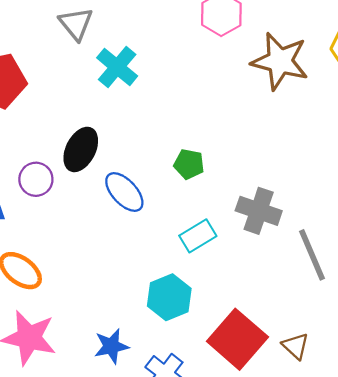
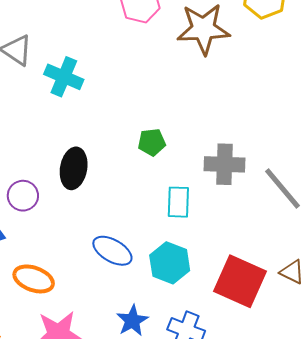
black ellipse: (81, 149) -> (74, 168), moved
blue ellipse: (124, 192) -> (112, 251), moved
cyan rectangle: (198, 236) -> (178, 202), turned -40

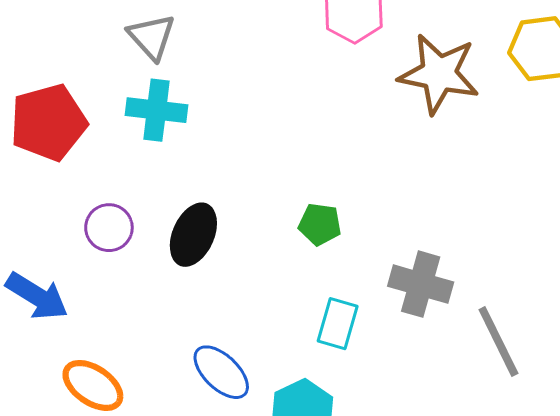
cyan cross: (64, 77) -> (156, 110), moved, turned -30
purple circle: (23, 196) -> (109, 228), moved

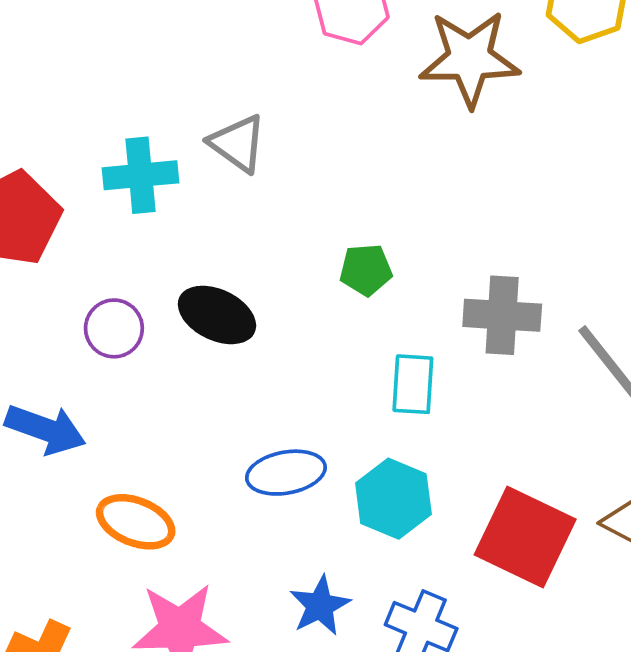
gray triangle: (152, 37) -> (238, 143), moved
black ellipse: (193, 235) -> (217, 315), turned -76
blue ellipse: (221, 372) -> (286, 473), turned -42

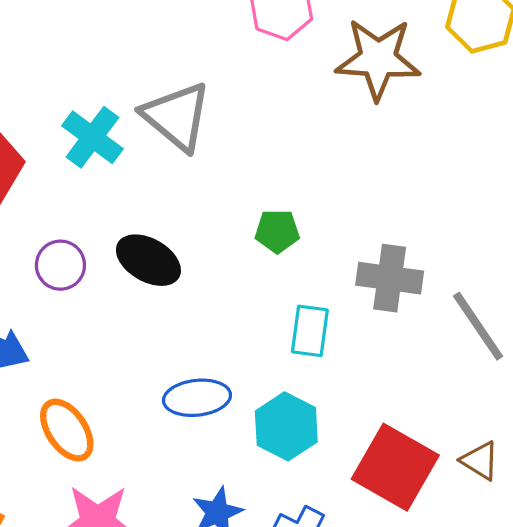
gray triangle: (238, 143) -> (177, 116), size x1.4
cyan cross: (140, 175) -> (92, 137), turned 38
orange ellipse: (136, 522) -> (67, 430), turned 30

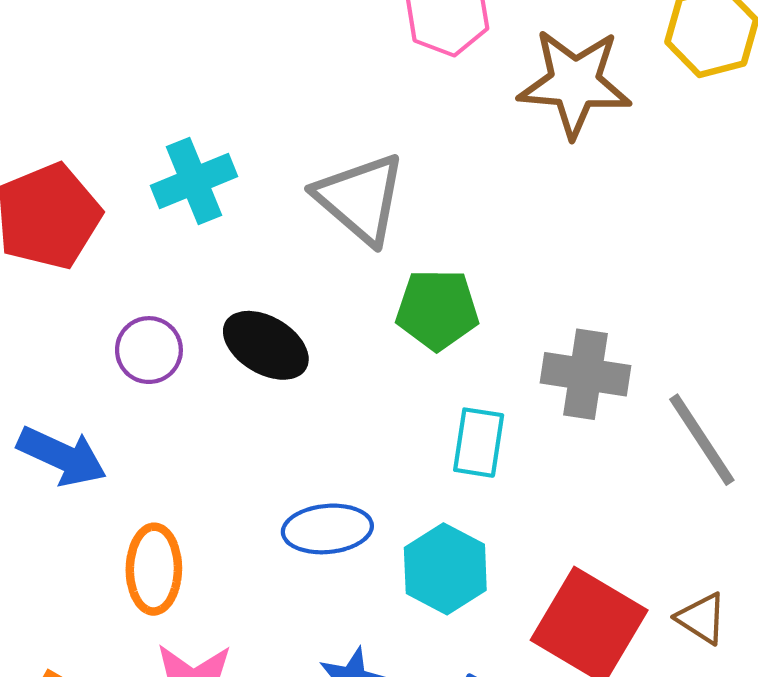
gray triangle: (177, 116) -> (360, 199), moved
cyan cross: (92, 137) -> (194, 181), turned 30
green pentagon: (277, 231) -> (437, 310), size x1.4
orange ellipse: (67, 430) -> (154, 569), turned 34

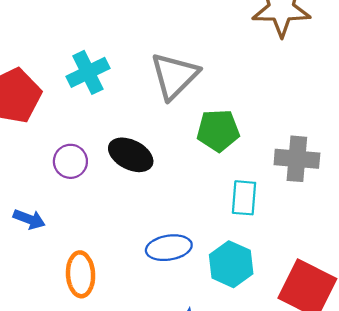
gray triangle: (360, 199) -> (175, 76), turned 38
blue arrow: (62, 456) -> (29, 219), size x0.7

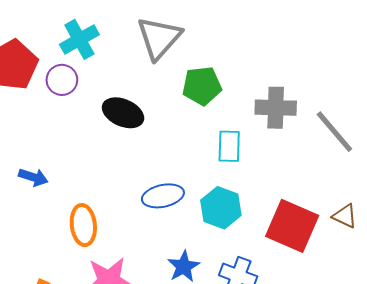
purple circle: (70, 161) -> (62, 80), moved

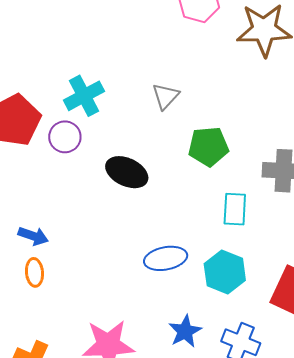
gray triangle: (159, 38) -> (166, 96), size x0.6
orange ellipse: (83, 225) -> (34, 272), moved, size x0.7

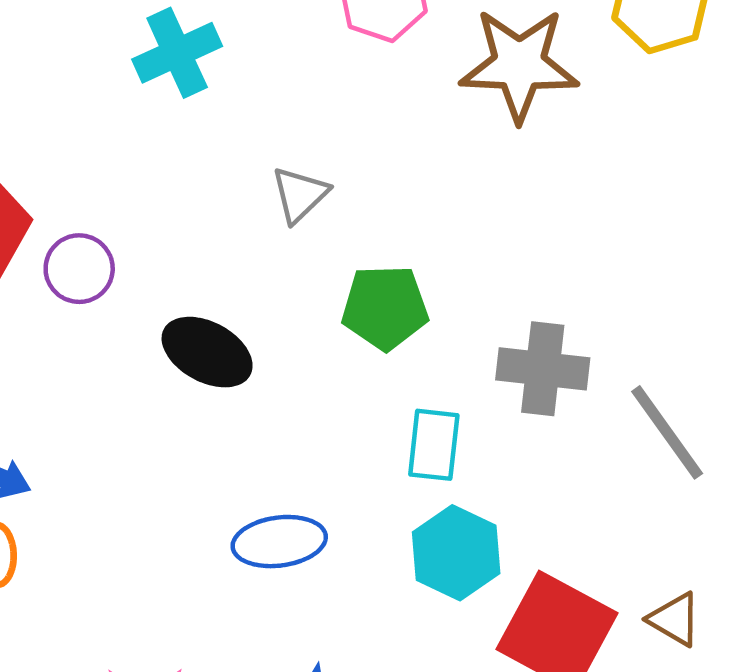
cyan cross: (84, 96) -> (177, 53), moved
cyan hexagon: (225, 272) -> (456, 553), moved

